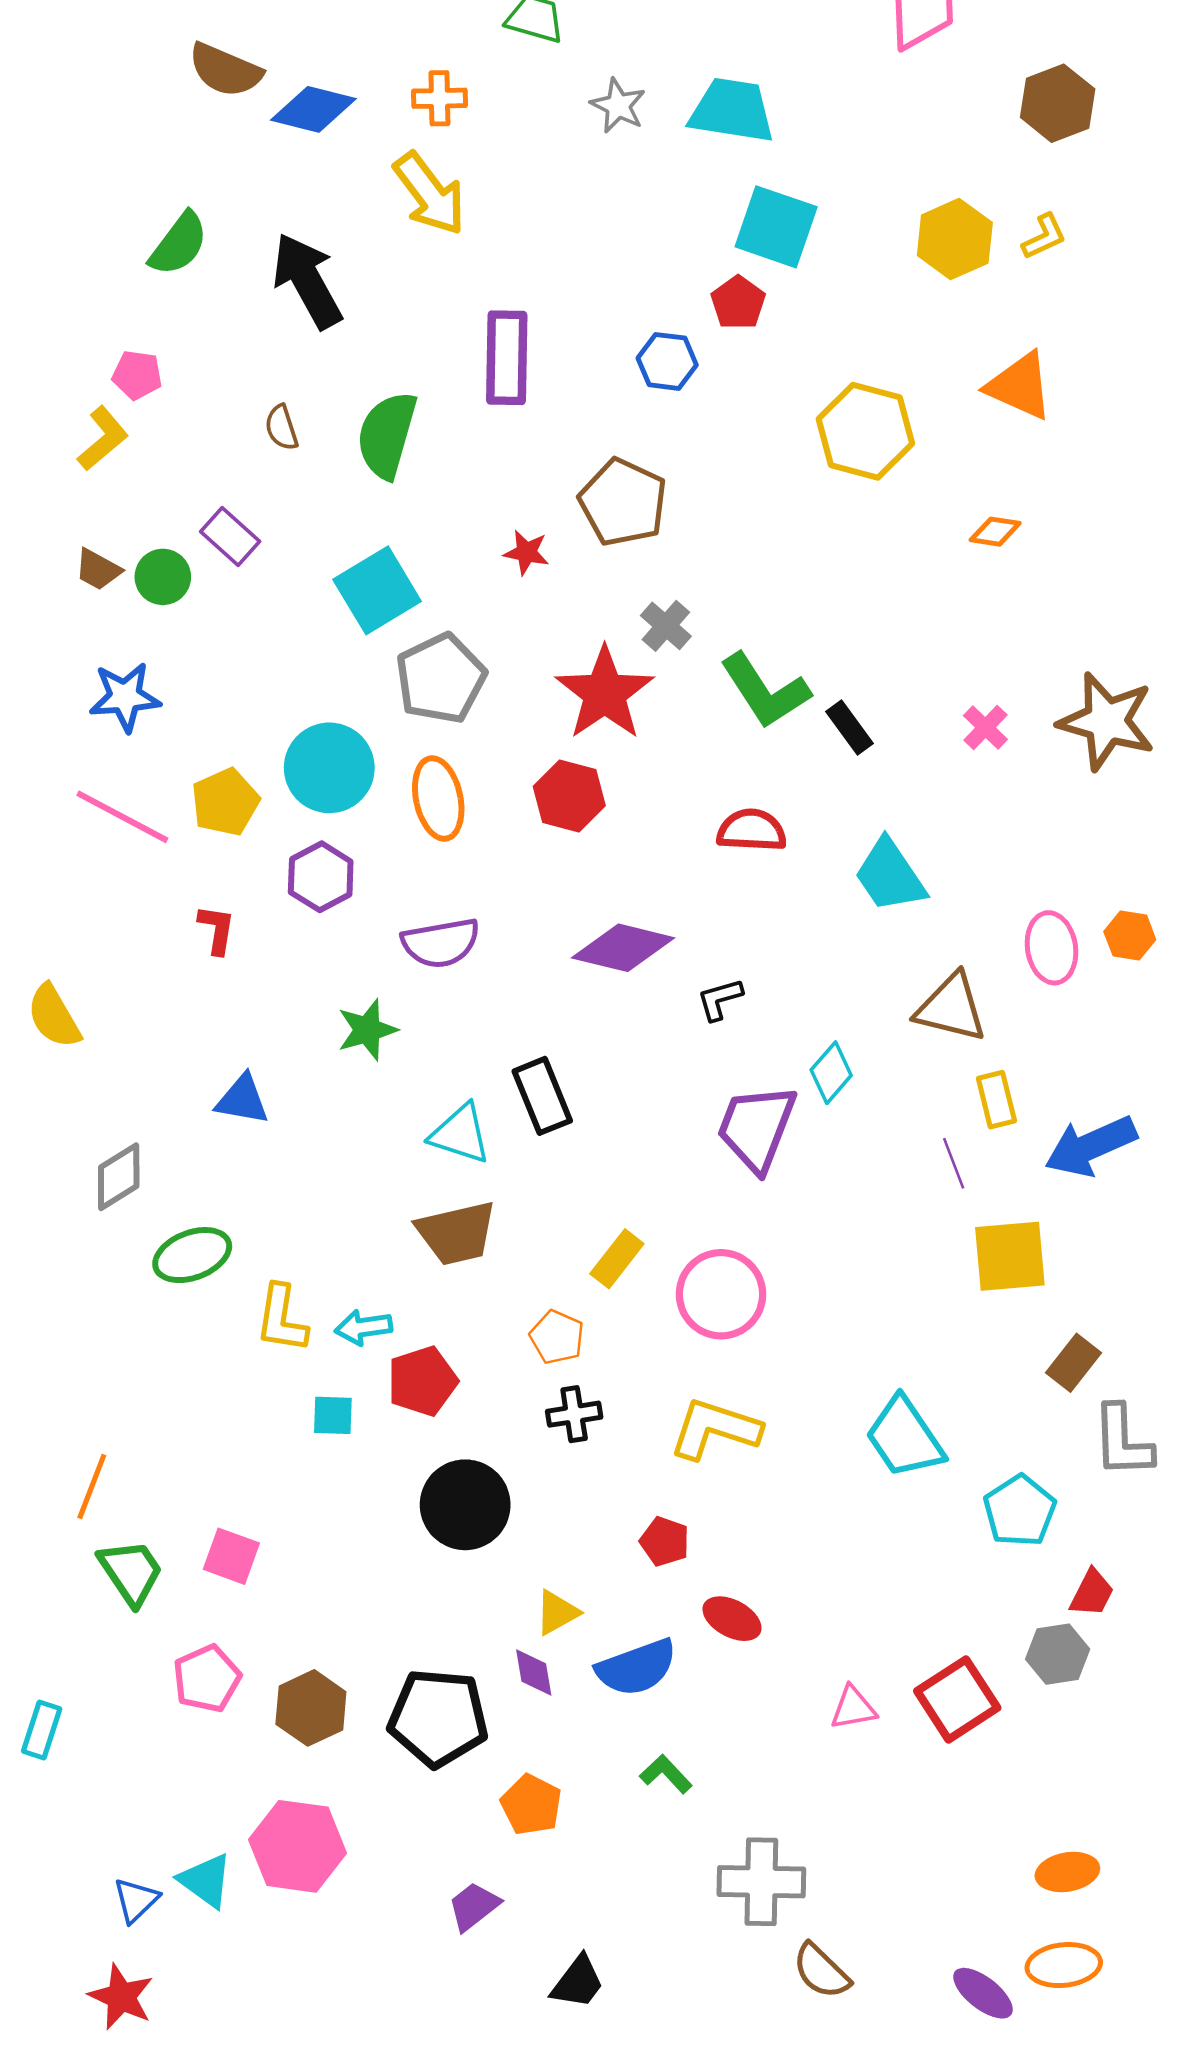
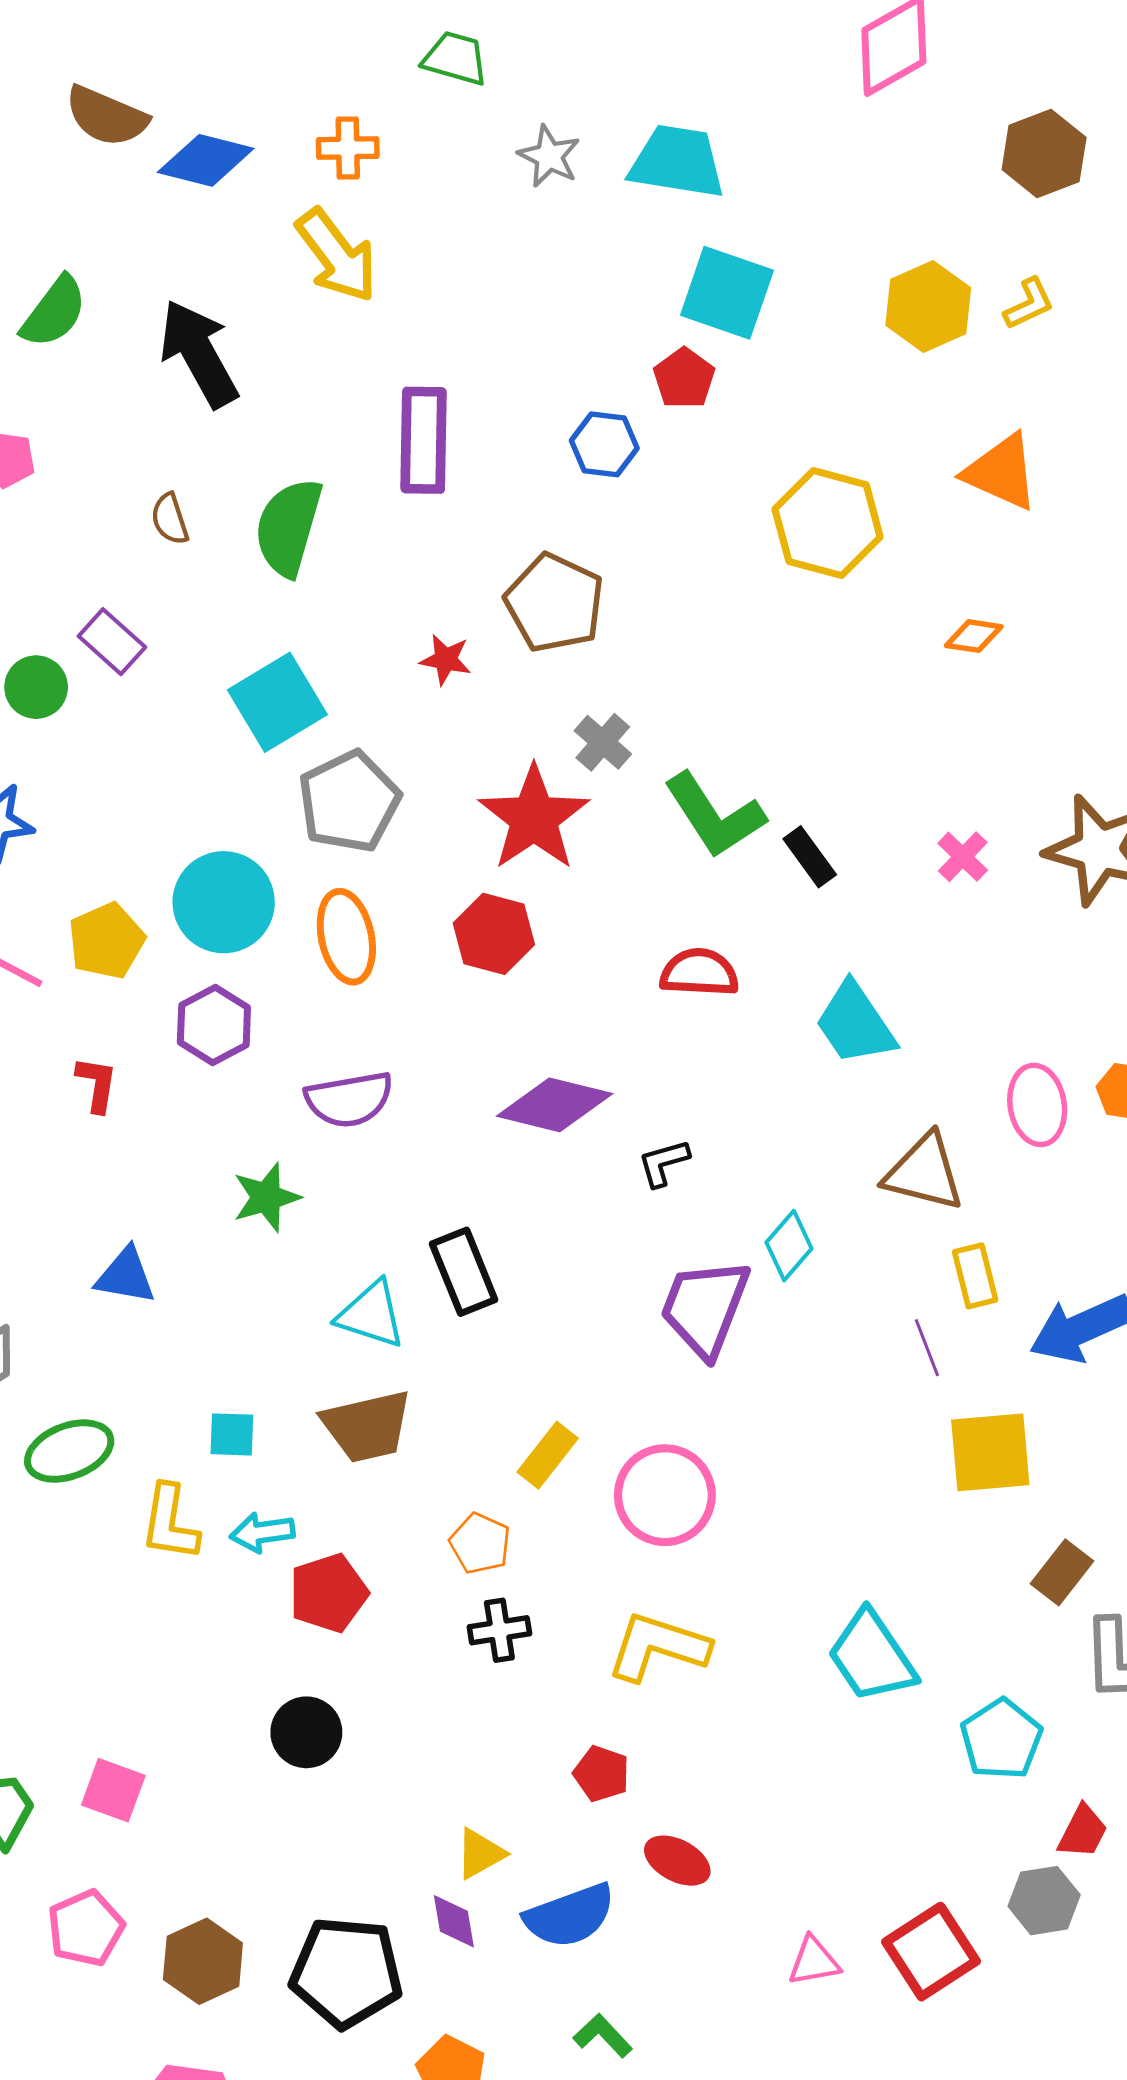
cyan square: (333, 1415) -> (232, 1434), moved
black circle: (465, 1505) -> (306, 1732), moved, size x0.7

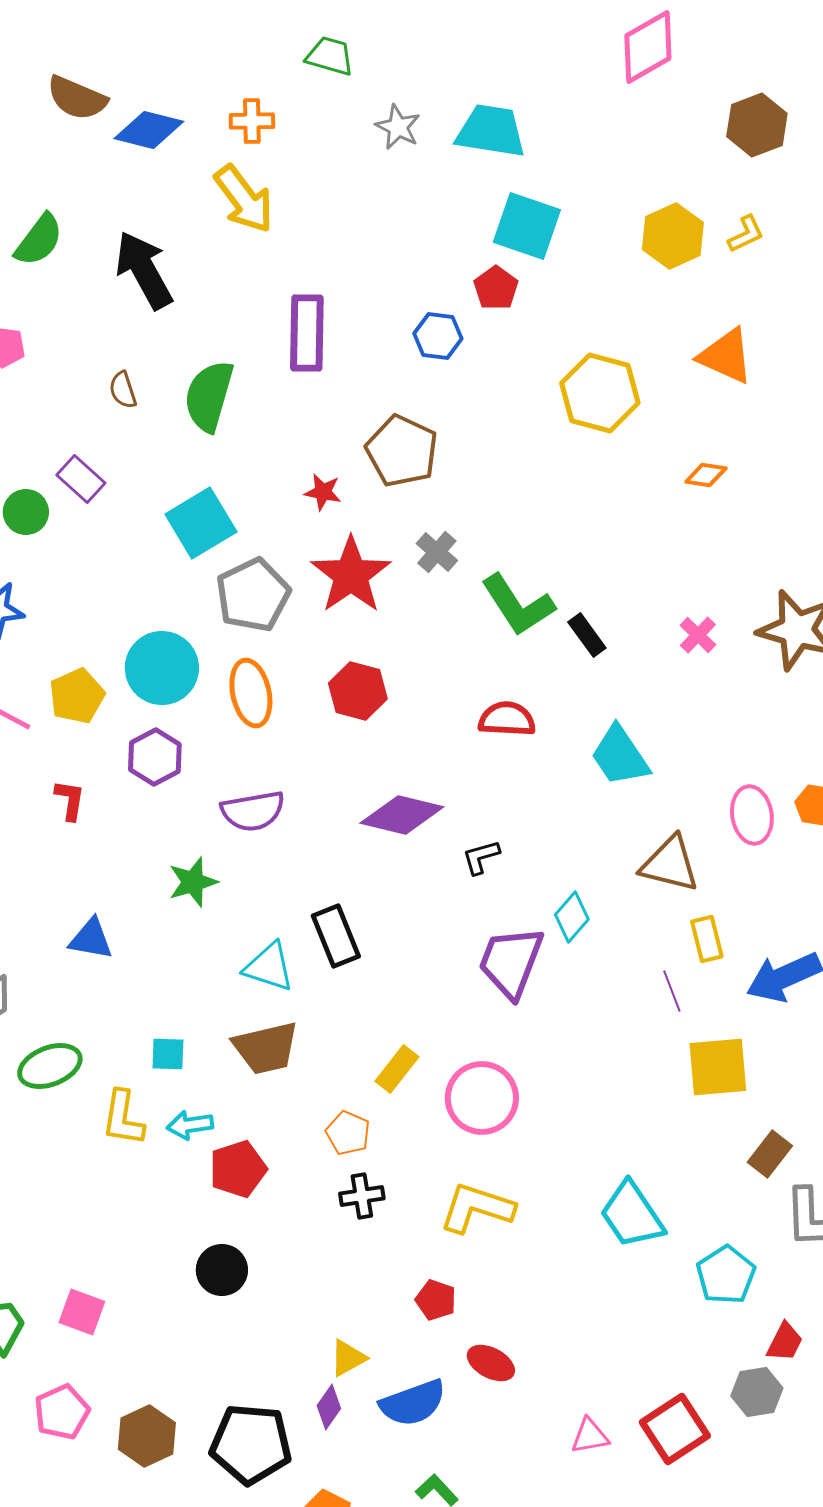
red star: (534, 818) -> (351, 575), moved
purple diamond: (454, 1921) -> (329, 1407), turned 45

